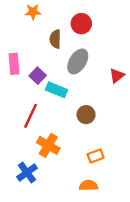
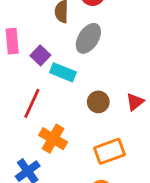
red triangle: (117, 76) -> (135, 102), moved
orange rectangle: (96, 156) -> (110, 151), size x1.5

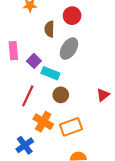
brown circle: (98, 102) -> (61, 95), moved
orange rectangle: (110, 151) -> (71, 127), moved

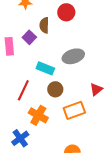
gray ellipse: (69, 49) -> (73, 56), moved, turned 40
purple square: (34, 61) -> (29, 37), moved
orange rectangle: (71, 127) -> (74, 110), moved

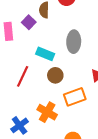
gray ellipse: (73, 56) -> (74, 42), turned -70
orange cross: (38, 115) -> (47, 112), moved

